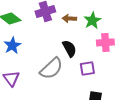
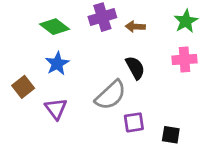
green star: (92, 20) -> (186, 21), moved
purple square: (87, 68) -> (134, 122), moved

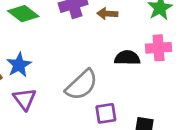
blue star: (57, 64) -> (19, 65), moved
black semicircle: (135, 68) -> (127, 58), moved, turned -60

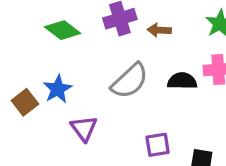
gray semicircle: (82, 85) -> (130, 81), moved
purple triangle: (25, 99) -> (84, 128), moved

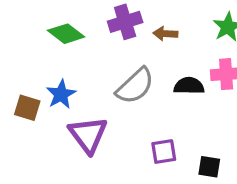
brown square: (25, 102) -> (27, 108), turned -35
purple triangle: (84, 128) -> (88, 135), size x1.4

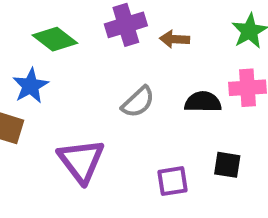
gray semicircle: (135, 86) -> (138, 102), size x0.7
blue star: (61, 94) -> (31, 86), moved
black square: (209, 167) -> (227, 165), moved

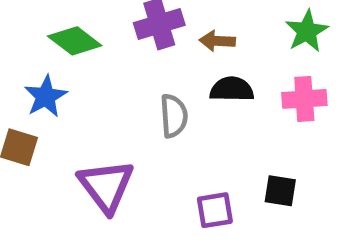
gray semicircle: (138, 102) -> (174, 116), turned -51
black semicircle: (203, 102) -> (232, 89), moved

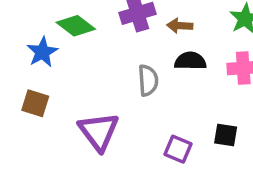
blue star: (46, 97) -> (42, 52), moved
purple square: (215, 210) -> (178, 149), turned 32

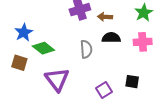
green diamond: (76, 26) -> (43, 48), moved
purple square: (178, 149) -> (104, 90), turned 35

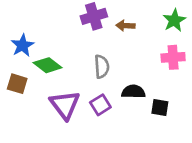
black semicircle: (111, 38) -> (133, 92), moved
purple square: (104, 90) -> (100, 105), moved

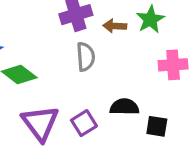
green star: (174, 20) -> (150, 19), moved
gray semicircle: (102, 67) -> (86, 57), moved

